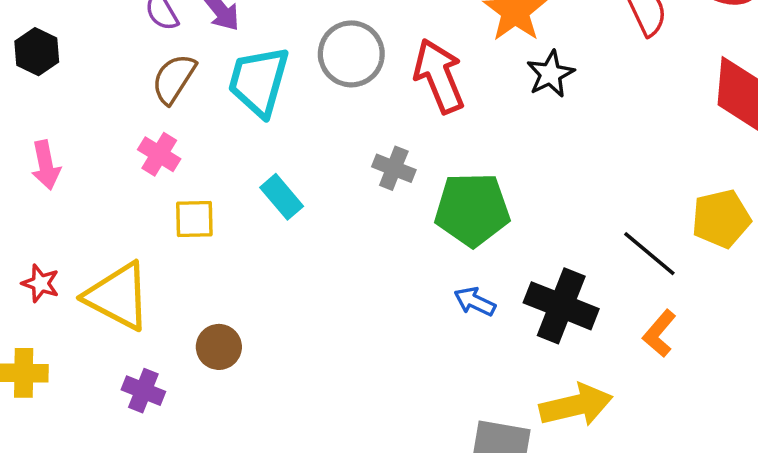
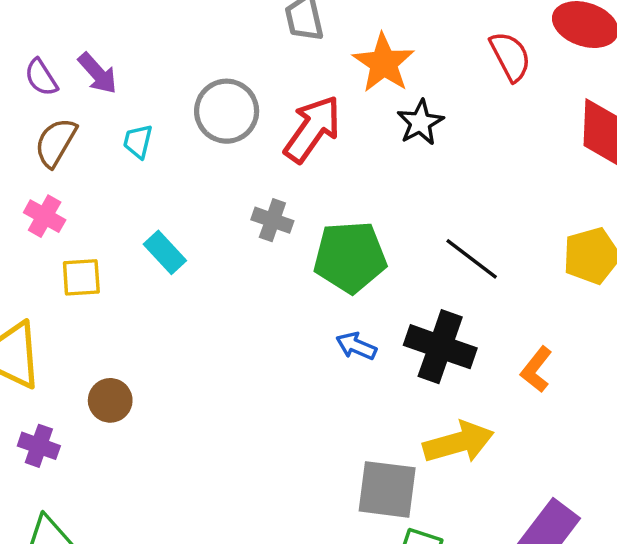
red arrow: (439, 76) -> (312, 129), turned 60
cyan trapezoid: (259, 81) -> (138, 141), size x0.5
black line: (649, 254) -> (472, 259), moved

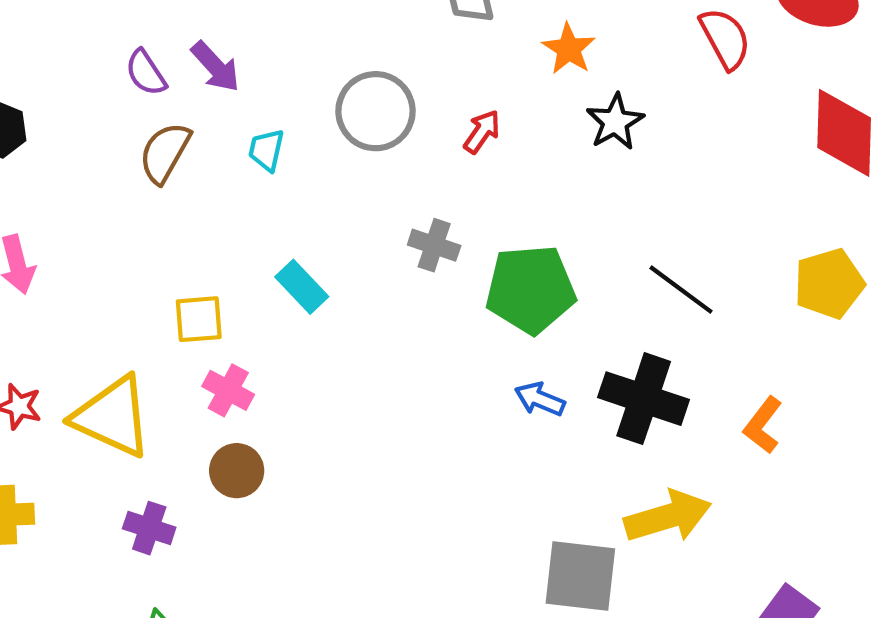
orange star: (384, 63) -> (569, 49), size x0.7
red arrow: (312, 129) -> (482, 132), size x0.5
pink cross: (45, 216) -> (228, 390), moved

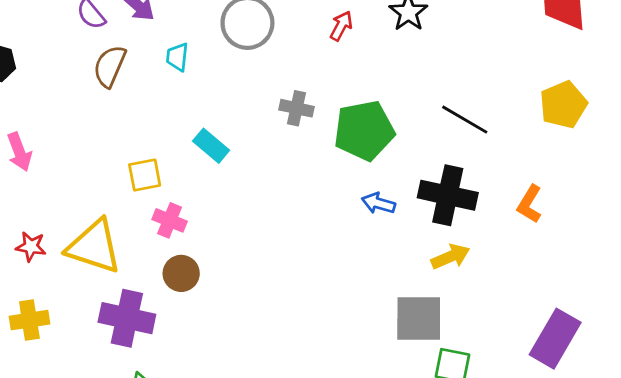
red arrow: (482, 132) -> (341, 26), moved
yellow arrow: (668, 517) -> (450, 257), moved, size x0.7
purple cross: (149, 528) -> (127, 318), size x1.6

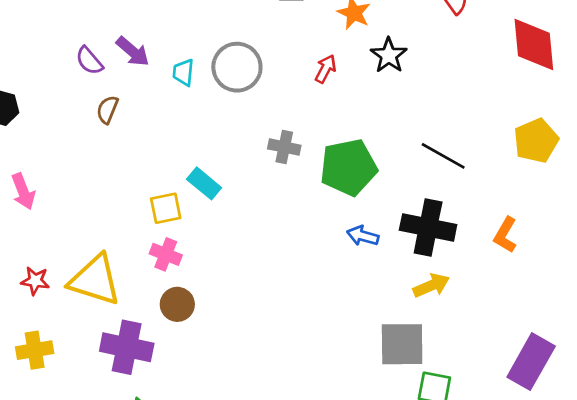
cyan trapezoid: (177, 57) -> (183, 72), moved
brown semicircle: (110, 66) -> (107, 110), size x0.7
yellow square: (145, 175) -> (166, 208), moved

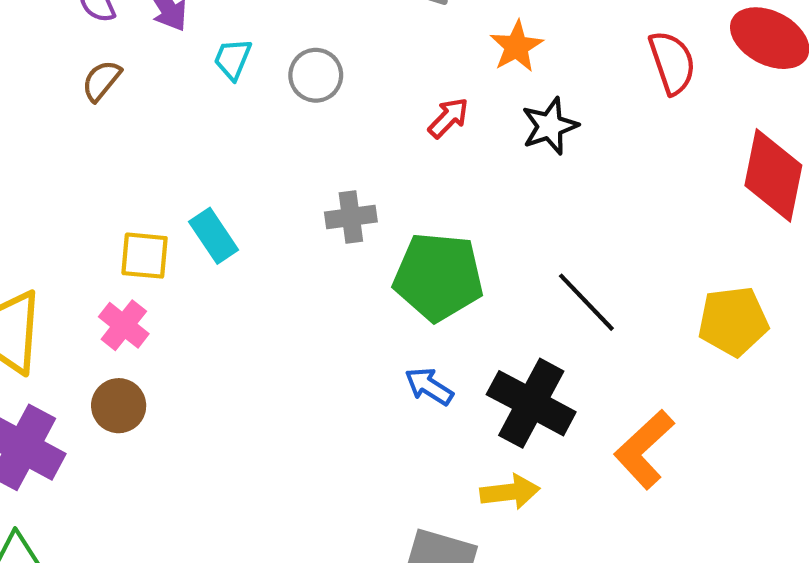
gray circle: (237, 67) -> (316, 75), size x0.7
gray cross: (284, 147) -> (351, 217), turned -36
orange L-shape: (505, 235) -> (644, 449), size x1.4

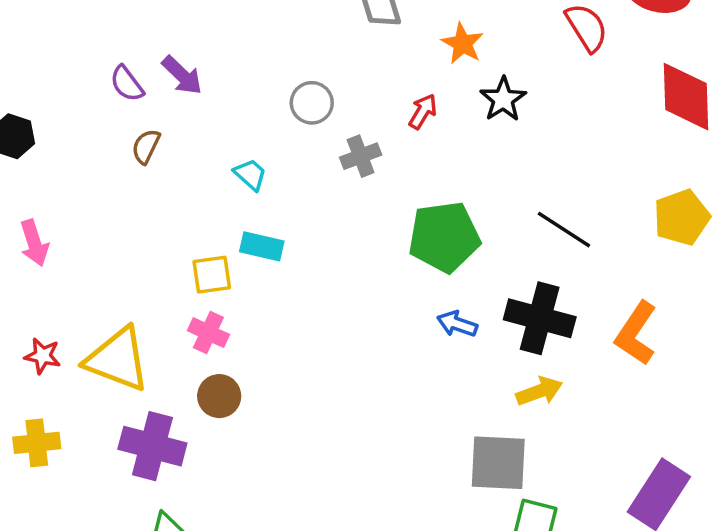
cyan trapezoid: (233, 59) -> (250, 174), moved, turned 123
gray cross: (351, 217) -> (361, 156), moved
cyan rectangle: (214, 236) -> (262, 246), turned -30

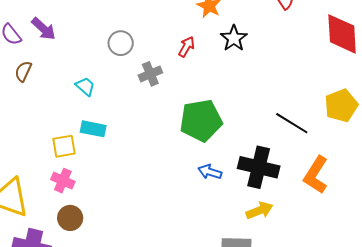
black line: (564, 230) -> (292, 123), moved

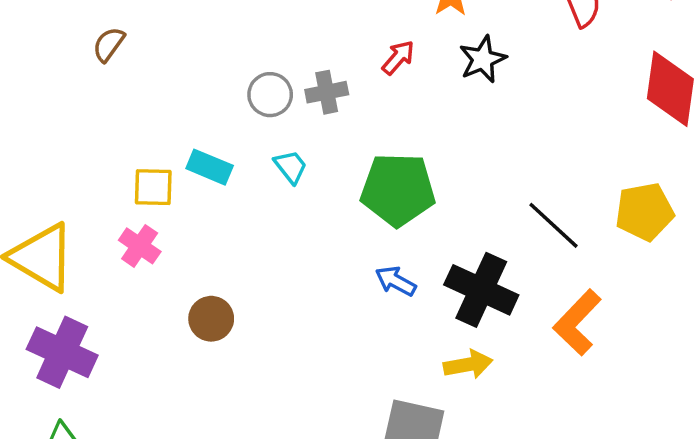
gray circle: (121, 43) -> (270, 95), moved
cyan trapezoid: (85, 86) -> (291, 167), moved
brown circle: (70, 218) -> (211, 319), moved

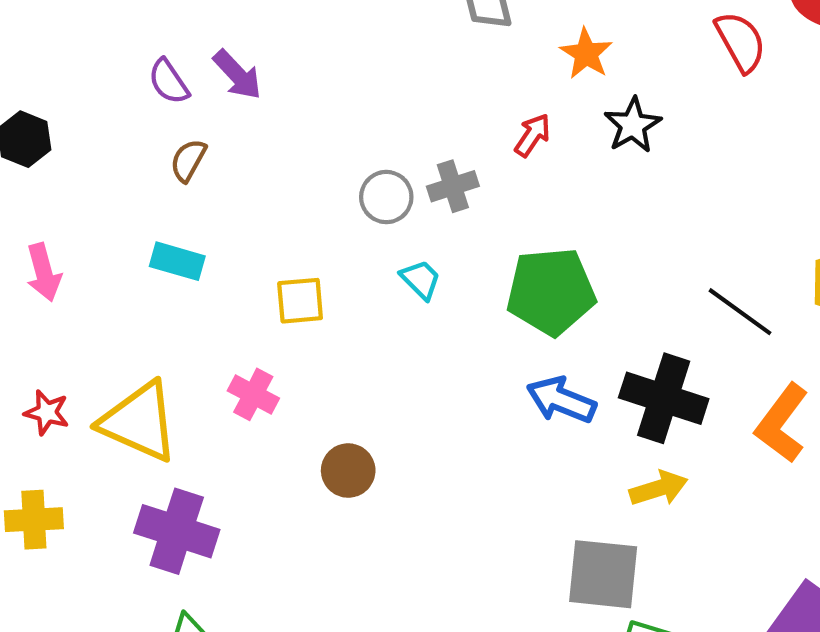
cyan rectangle: (210, 167) -> (177, 261), moved
yellow square: (153, 187) -> (300, 301), moved
blue arrow: (396, 281) -> (561, 400), size x1.4

